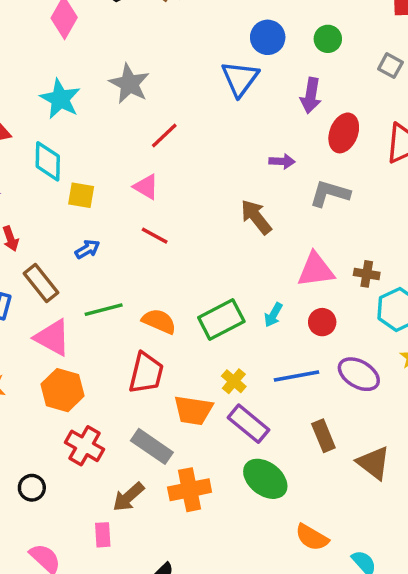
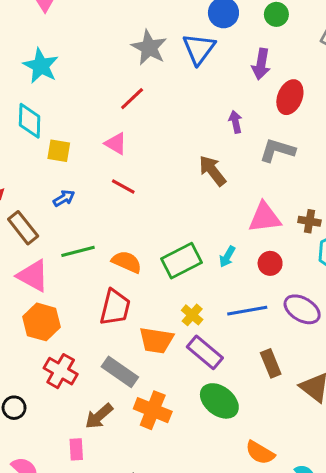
gray star: (129, 84) -> (149, 48), moved
purple arrow: (282, 161) -> (235, 122), turned -105
orange cross: (190, 490) -> (153, 410), turned 33

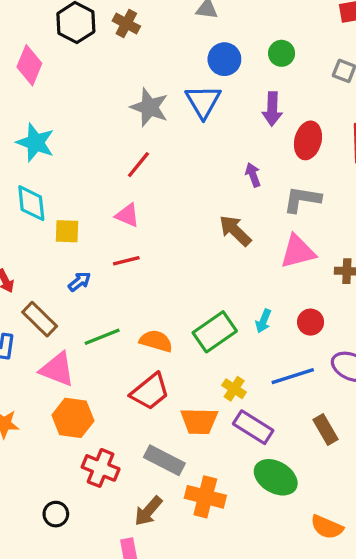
red line: (123, 187) -> (126, 261), moved, turned -35
pink triangle: (265, 217) -> (298, 252), moved
red trapezoid: (115, 307) -> (150, 392), turned 45

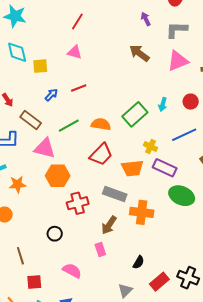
red line: (126, 261) -> (79, 88), moved
red cross: (101, 468) -> (78, 203), turned -30

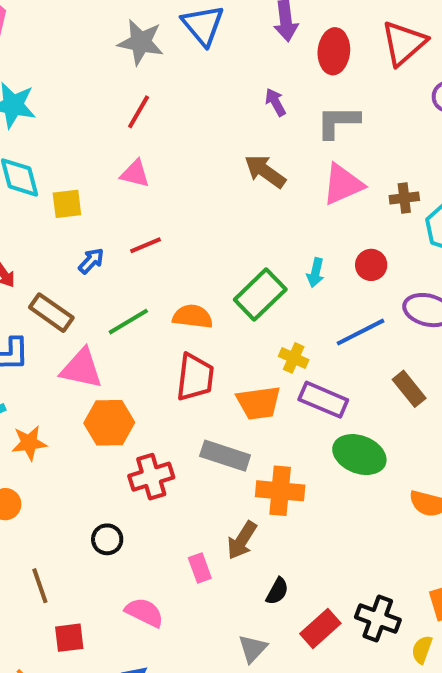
red trapezoid: (101, 154) -> (195, 377), turned -35
brown arrow: (109, 225) -> (242, 540), moved

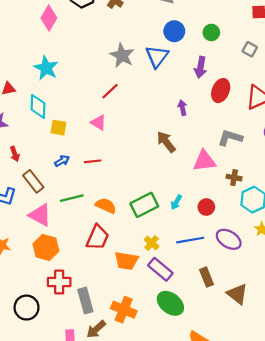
gray L-shape: (338, 122) -> (230, 138), moved
gray rectangle: (225, 456) -> (85, 301), moved, turned 40
black circle: (107, 539) -> (27, 308), size x1.5

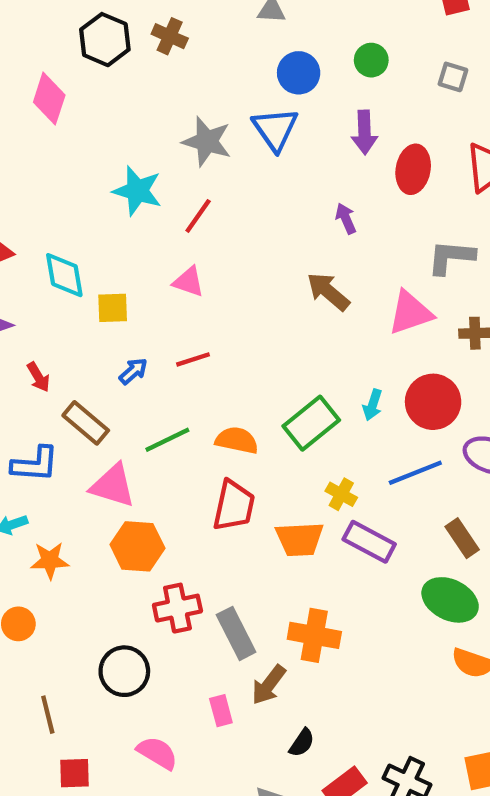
cyan star: (46, 68) -> (137, 191), moved
red circle: (206, 207) -> (433, 402), size x1.6
green ellipse: (170, 303) -> (450, 600), moved

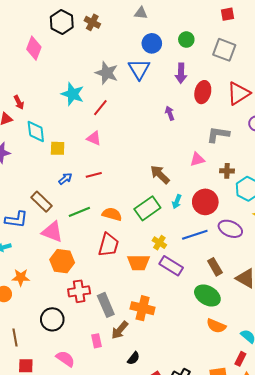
gray square: (453, 77) -> (224, 50), size x1.6
brown arrow: (328, 292) -> (160, 174), moved
pink triangle: (410, 313) -> (197, 159), size x0.7
red arrow: (38, 377) -> (19, 102), moved
orange star: (50, 560) -> (21, 277), moved

